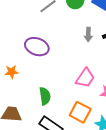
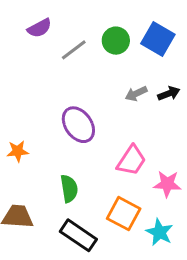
gray arrow: (88, 34) -> (136, 94), turned 64
purple ellipse: (37, 47) -> (78, 125), moved, turned 35

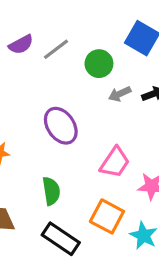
purple semicircle: (39, 28) -> (21, 45), moved
green circle: (116, 41) -> (99, 64), moved

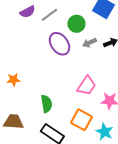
purple ellipse: (61, 126) -> (59, 44), moved

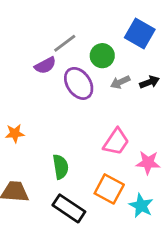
purple semicircle: (27, 12) -> (45, 65), moved

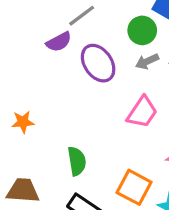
green circle: (102, 56) -> (142, 30), moved
pink trapezoid: (116, 142) -> (142, 112), moved

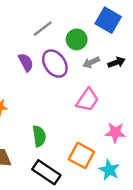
green circle: (142, 30) -> (77, 39), moved
purple semicircle: (59, 42) -> (26, 62), moved, turned -90

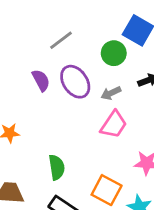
green circle: (77, 39) -> (114, 53), moved
gray arrow: (91, 62) -> (111, 93), moved

